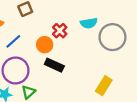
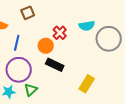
blue line: (13, 41) -> (17, 43), turned -35
yellow rectangle: (104, 86) -> (87, 84), moved

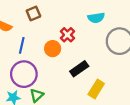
cyan semicircle: (87, 26) -> (96, 18), moved
black rectangle: (55, 65) -> (79, 69), moved, turned -60

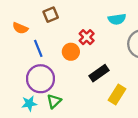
blue line: (22, 45) -> (38, 48), turned -35

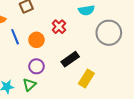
orange circle: (71, 52) -> (36, 40), moved
purple circle: (40, 79) -> (36, 66), moved, size x0.6

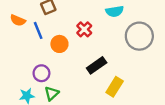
blue line: (15, 37) -> (38, 30), moved
purple circle: (36, 66) -> (41, 73), moved

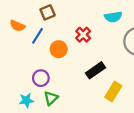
blue line: (38, 30) -> (38, 36), turned 54

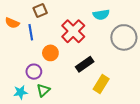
red cross: (83, 35) -> (73, 31), size x1.6
blue line: (38, 36) -> (31, 32), turned -42
orange circle: (59, 49) -> (50, 53), moved

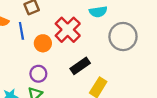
orange circle: (50, 53) -> (43, 43), moved
purple circle: (34, 72) -> (38, 74), moved

